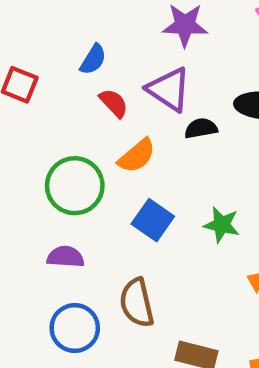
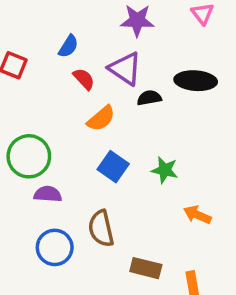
green circle: (75, 186) -> (29, 156), moved

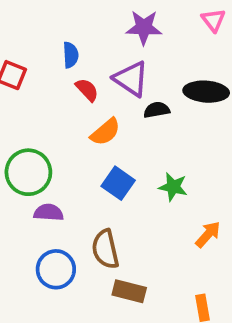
blue semicircle: (68, 46) -> (71, 55), turned -35
orange arrow: (197, 215) -> (208, 234), turned 108
brown rectangle: (146, 268) -> (129, 291), moved

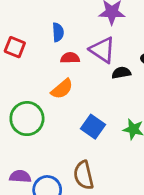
red semicircle: (87, 90) -> (70, 58), turned -48
orange semicircle: (105, 132) -> (62, 89), moved
purple semicircle: (49, 213) -> (20, 176), moved

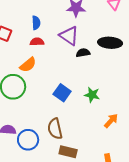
red semicircle: (70, 58) -> (37, 42), moved
orange semicircle: (62, 89) -> (28, 65), moved

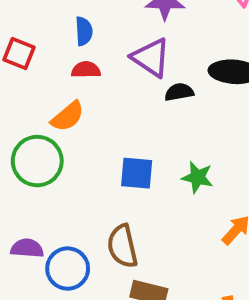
blue square: (62, 93) -> (137, 173), turned -30

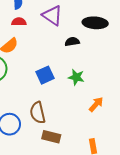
black semicircle: (179, 92) -> (72, 42), moved
blue square: (137, 173) -> (45, 75), turned -30

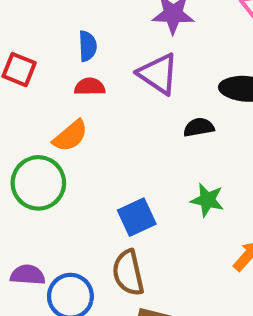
blue square: (45, 75) -> (137, 217), moved

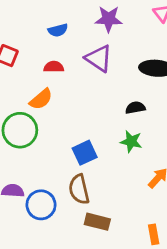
blue semicircle: (88, 46) -> (58, 30), moved, turned 78
black semicircle: (199, 127) -> (135, 108), moved

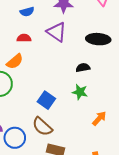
blue square: (85, 153) -> (46, 100), turned -30
brown semicircle: (79, 189) -> (42, 127), turned -35

